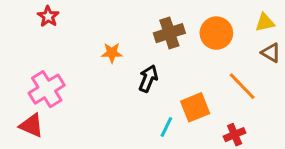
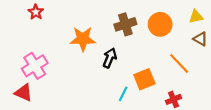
orange star: (112, 53) -> (83, 39), size x1.6

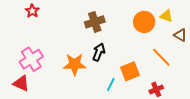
yellow triangle: (196, 17) -> (166, 16), moved, turned 32
brown cross: (125, 24) -> (95, 22), moved
orange star: (83, 39) -> (75, 64), moved

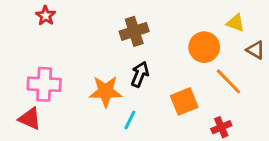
orange circle: (144, 22) -> (204, 47), moved
pink cross: (31, 59) -> (44, 84), turned 35
cyan line: (111, 84) -> (130, 120), moved

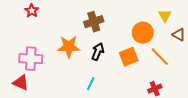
yellow triangle: (236, 23) -> (165, 16), turned 40
orange star: (106, 91) -> (69, 47), moved
orange square: (184, 101) -> (129, 57), moved

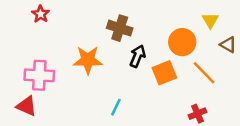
brown cross: (94, 22) -> (120, 28), turned 36
black arrow: (98, 52) -> (138, 56), moved

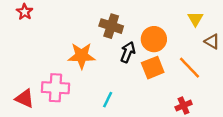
red star: (41, 14) -> (25, 12), moved
orange circle: (182, 42) -> (154, 39), moved
pink cross: (39, 75) -> (55, 88), moved

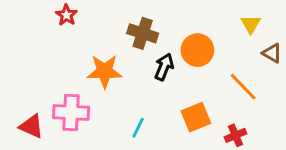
red star: (25, 12) -> (66, 15), moved
orange square: (153, 68) -> (196, 117), moved

